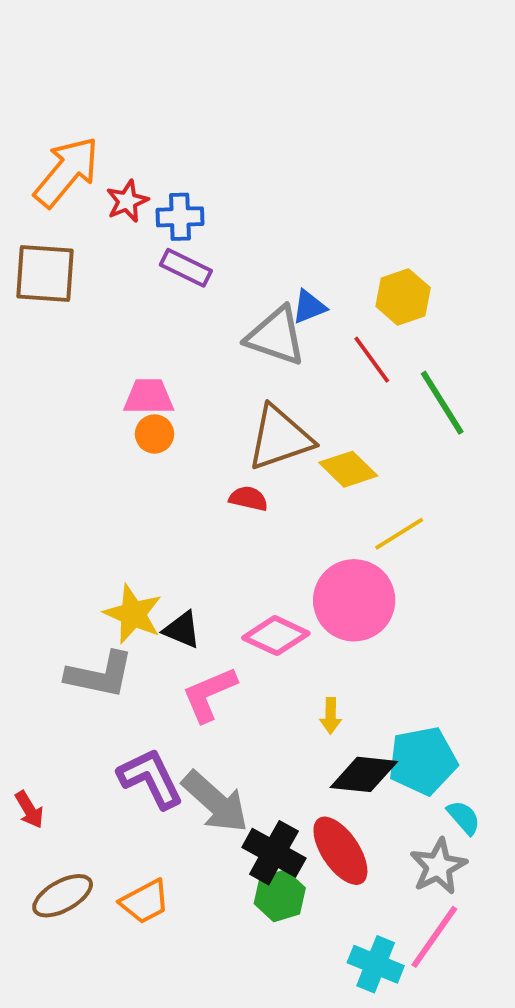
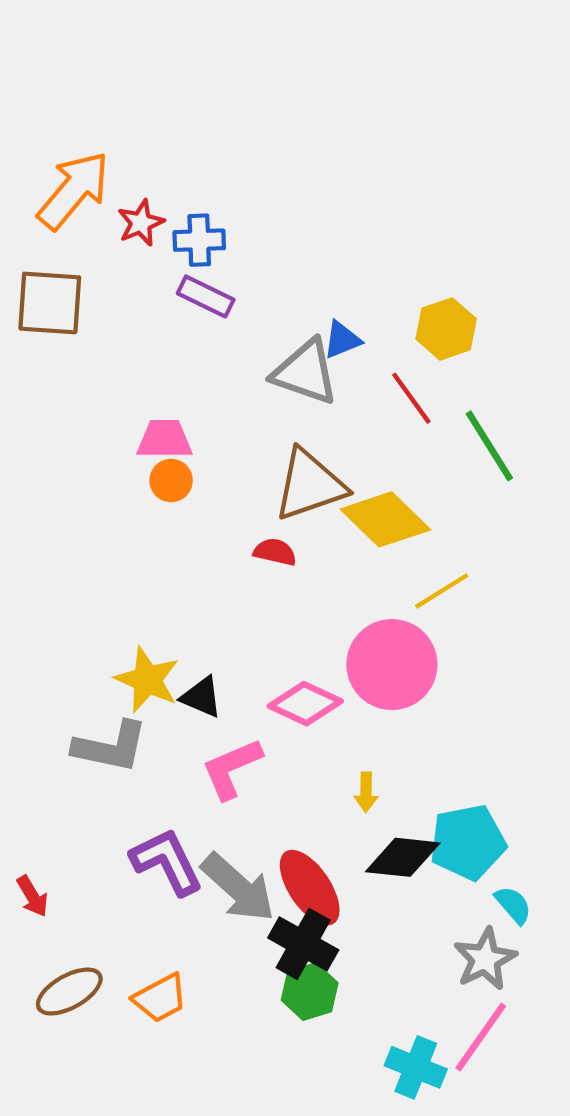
yellow diamond: (348, 469) -> (385, 519), size x1.4
red ellipse: (340, 851) -> (310, 888), moved

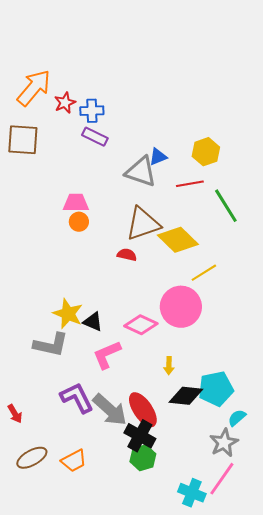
red line: (411, 398) -> (190, 184), turned -64
cyan semicircle: (513, 905) -> (237, 418), turned -90

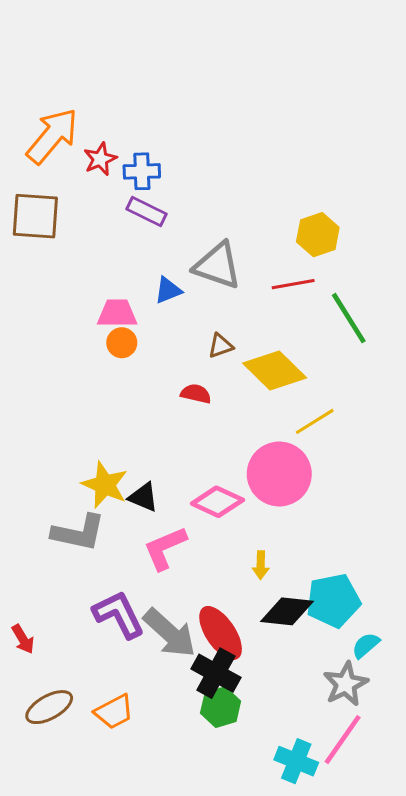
blue triangle: (158, 157) -> (168, 290), moved
brown triangle: (143, 224) -> (221, 346), size x0.5

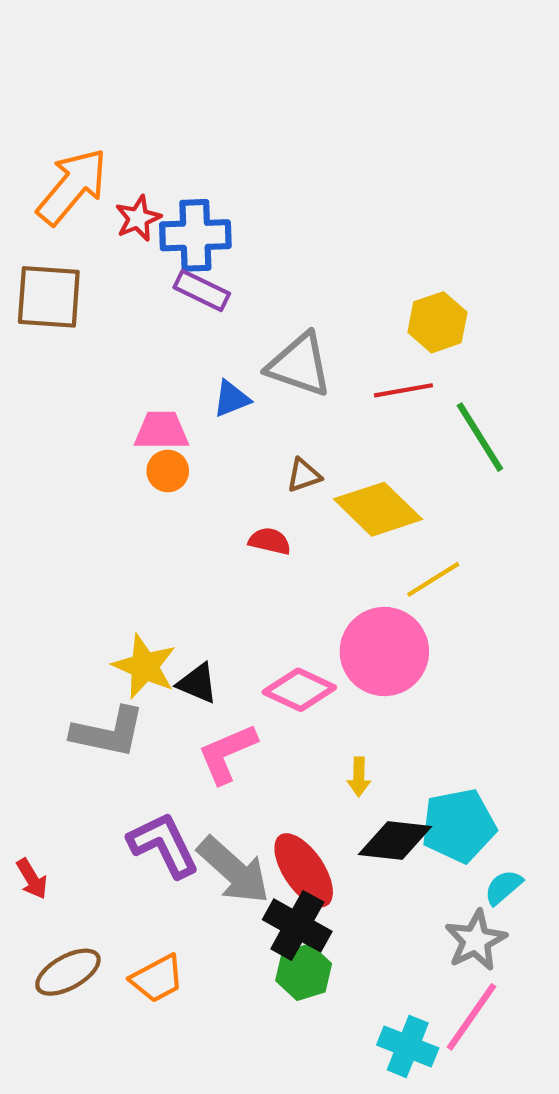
blue cross: (142, 171) -> (195, 235), size x1.4

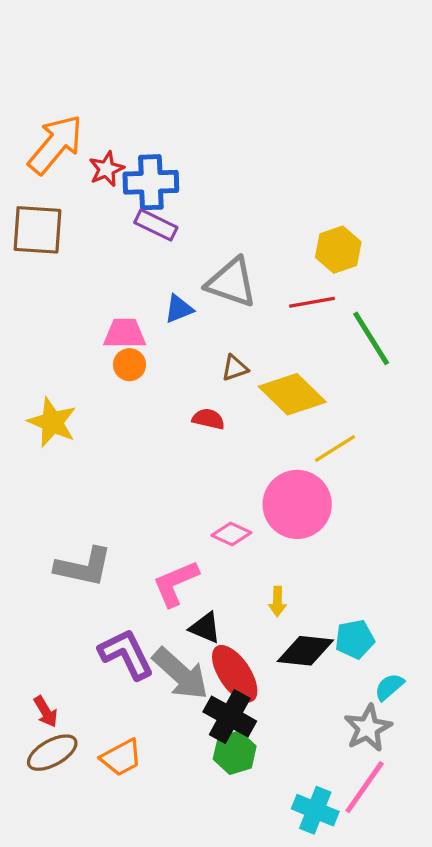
yellow star: (144, 666) -> (52, 422), moved
black triangle: (197, 683) -> (205, 628), moved
pink diamond: (299, 690) -> (231, 534), size x0.7
cyan pentagon: (459, 826) -> (355, 639), size x0.7
red arrow: (32, 879) -> (46, 712), moved

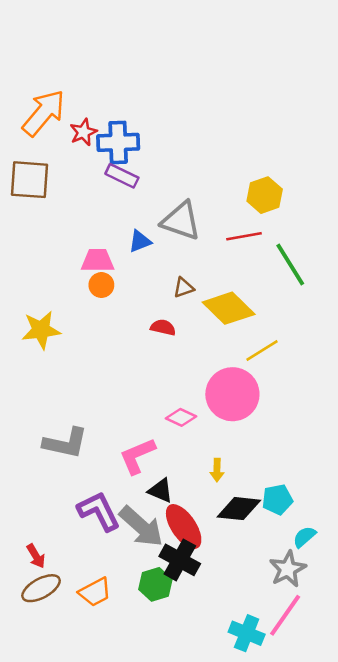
yellow star: (52, 422) -> (41, 330), turned -30
green hexagon: (235, 753) -> (155, 584), moved

